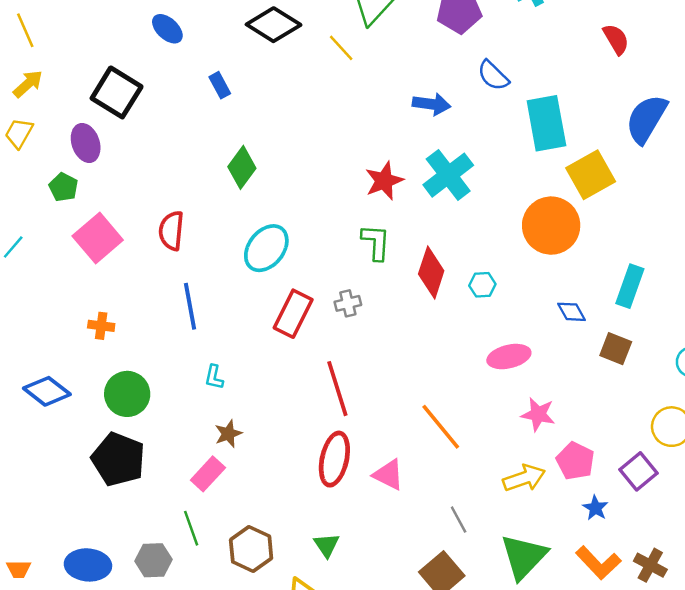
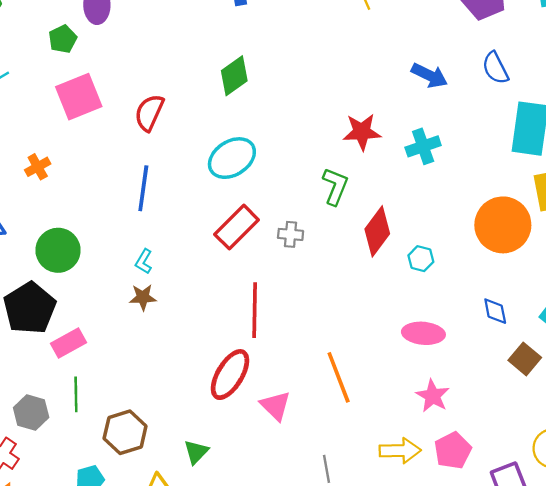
cyan cross: (448, 175) -> (423, 146), size x0.7
orange cross: (101, 326) -> (38, 167), moved, turned 35
brown star: (228, 434) -> (143, 297), moved
pink rectangle: (208, 474) -> (68, 343), moved

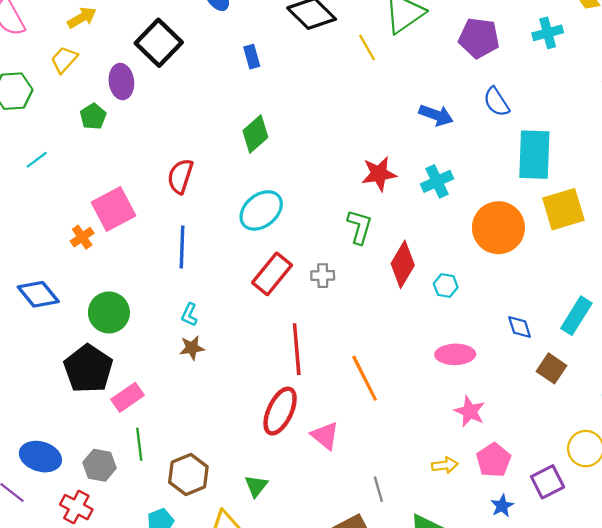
pink square: (79, 97) -> (113, 209), moved
orange circle: (503, 225) -> (498, 228), moved
orange line: (339, 377) -> (365, 378), moved
yellow arrow: (400, 451) -> (445, 465), size x0.7

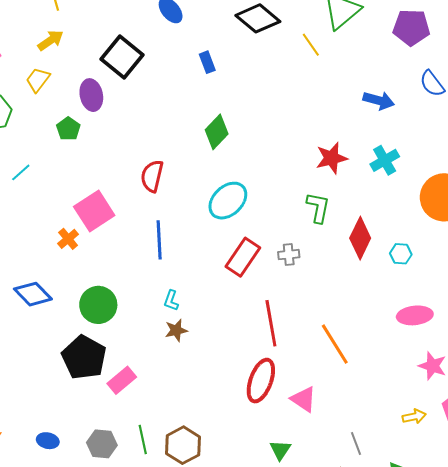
green line: (139, 444) -> (143, 440), moved
blue ellipse: (40, 457) -> (48, 441), size x0.6
green triangle: (256, 486) -> (280, 450), moved

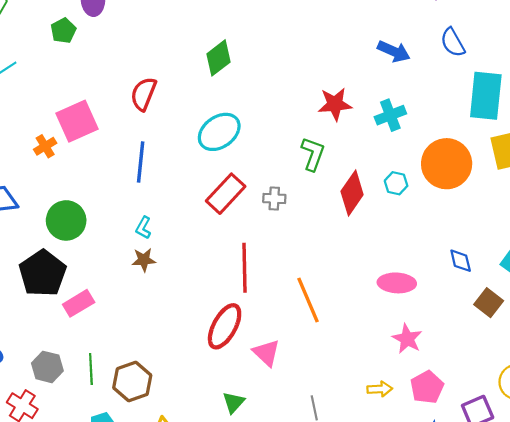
cyan hexagon: (401, 254) -> (396, 183), moved

